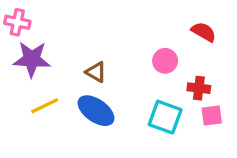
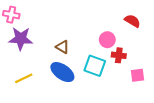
red cross: (199, 88) -> (119, 55), moved
yellow line: (45, 106) -> (24, 78), moved
cyan square: (165, 117) -> (95, 66), moved

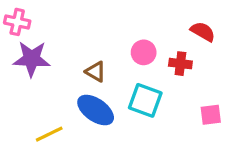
pink circle: (107, 40) -> (144, 52), moved
red cross: (119, 55) -> (180, 64), moved
yellow line: (24, 78) -> (49, 134), moved

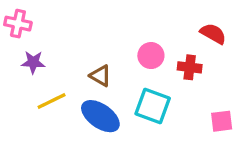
purple star: (32, 59) -> (33, 62), size x0.6
yellow line: (49, 134) -> (52, 101), moved

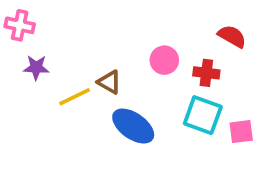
yellow line: (52, 101) -> (75, 97), moved
cyan square: (153, 106) -> (203, 115), moved
blue ellipse: (100, 116) -> (133, 126), moved

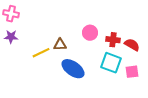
red semicircle: (232, 36) -> (132, 45), moved
purple star: (36, 67) -> (11, 37), moved
brown triangle: (109, 82) -> (60, 45), turned -32

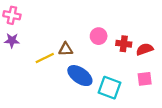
red semicircle: (132, 45) -> (145, 49), turned -49
cyan square: (111, 63) -> (110, 88), moved

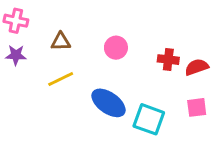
pink circle: (99, 36) -> (116, 48), moved
brown triangle: (66, 49) -> (61, 42), moved

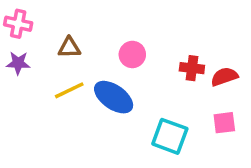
blue ellipse: (109, 103) -> (114, 97), moved

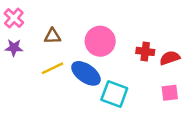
pink cross: (18, 24) -> (14, 18), turned 30
pink circle: (132, 54) -> (100, 41), size x1.5
cyan square: (170, 136) -> (114, 94), moved

